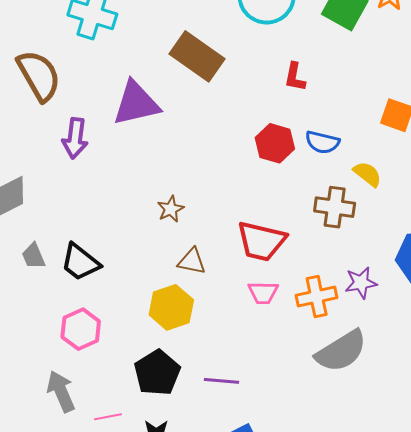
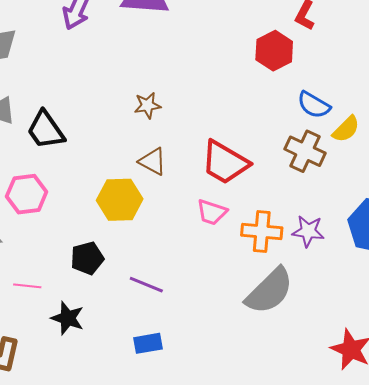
blue semicircle: (322, 142) -> (314, 105), moved
red hexagon: (275, 143) -> (274, 51), moved
yellow semicircle: (367, 174) -> (346, 129), turned 80
gray semicircle: (341, 351) -> (269, 291), turned -30
black pentagon: (157, 373) -> (87, 258), size x0.7

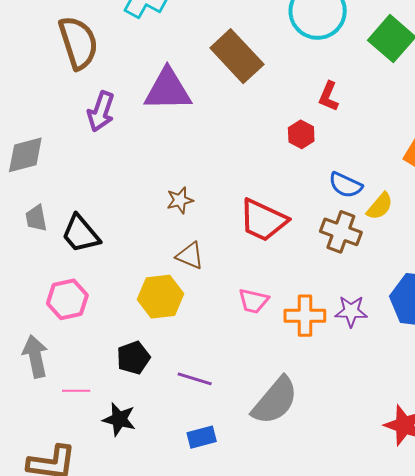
red hexagon: (274, 51) -> (301, 134), size x0.7
red trapezoid: (225, 162) -> (263, 220), moved
gray semicircle: (269, 291) -> (275, 401), moved

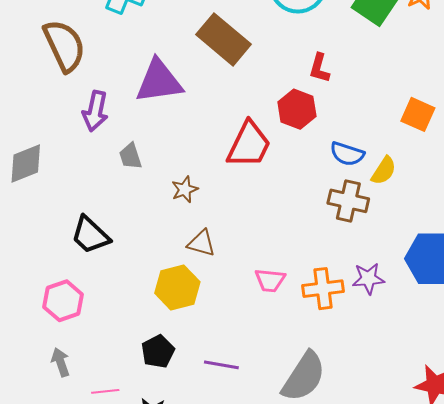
red hexagon: (301, 134) -> (297, 109), size x1.4
gray trapezoid: (36, 218) -> (130, 156), moved
red trapezoid: (263, 220) -> (249, 145), moved, turned -82
pink hexagon: (67, 299) -> (63, 301), moved
gray arrow: (35, 356) -> (61, 362), size x0.7

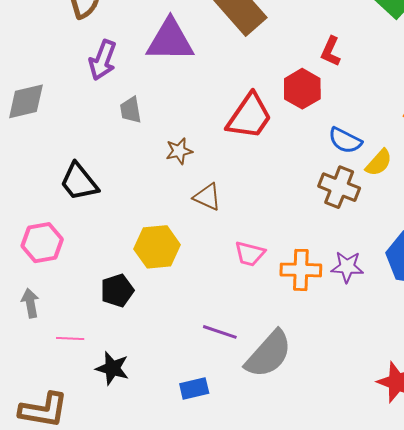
brown triangle: (201, 243) -> (207, 197), moved
black pentagon: (158, 351) -> (117, 290), moved
purple line: (221, 365) -> (220, 332), moved

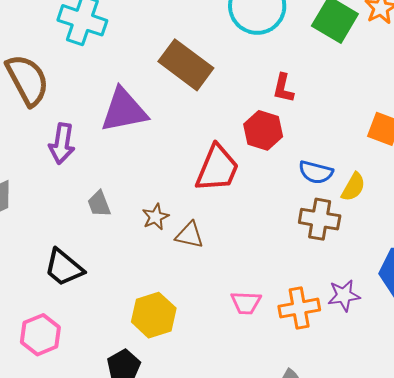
gray trapezoid: (131, 110) -> (99, 204), moved
brown triangle: (207, 197) -> (190, 235), moved

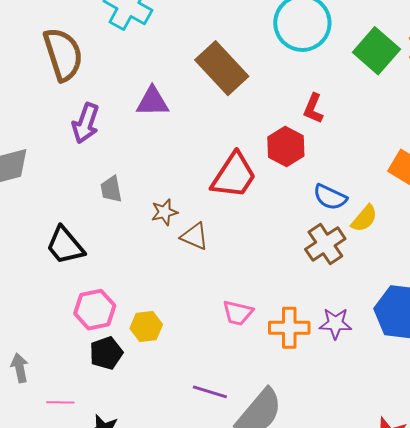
purple triangle: (124, 110) -> (152, 102), size x0.7
brown cross: (320, 219) -> (325, 244), turned 36
yellow hexagon: (154, 315) -> (146, 327), moved, size x0.7
pink hexagon: (40, 335) -> (95, 310), moved

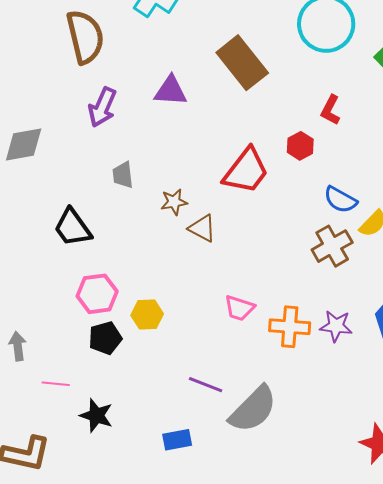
red hexagon: (286, 147) -> (300, 146), size x0.7

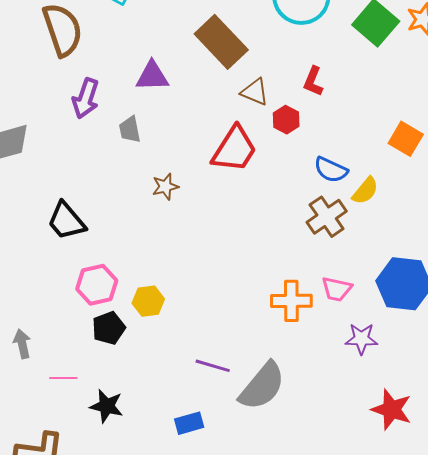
gray trapezoid: (123, 175) -> (130, 130), moved
brown triangle: (202, 228) -> (255, 92), moved
pink trapezoid: (239, 308) -> (337, 289), moved
purple star: (336, 326) -> (361, 339), moved

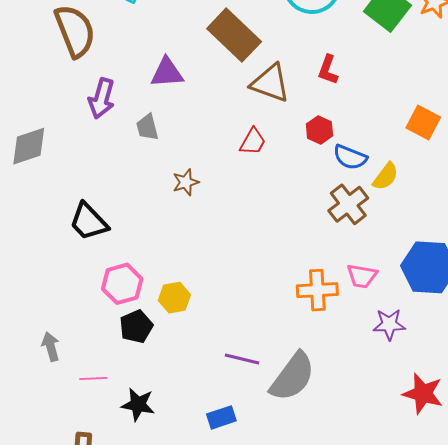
brown triangle: (255, 92) -> (270, 83), size x1.4
red hexagon: (286, 120) -> (319, 130), moved
red trapezoid: (234, 149) -> (253, 142), size x0.6

